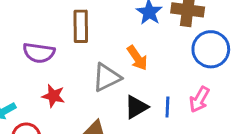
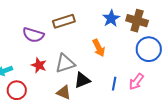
brown rectangle: (81, 26) -> (64, 21), turned 65
gray triangle: (107, 77) -> (65, 63), moved
black triangle: (136, 107) -> (82, 80), moved

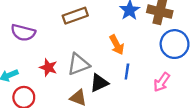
purple semicircle: (33, 35) -> (23, 33), moved
blue line: (114, 84) -> (127, 71), moved

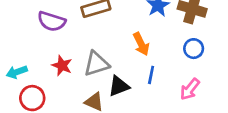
purple semicircle: (23, 33) -> (51, 21), moved
blue circle: (175, 44) -> (194, 49), moved, size x0.6

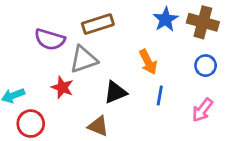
gray triangle: (96, 64) -> (84, 59), moved
black triangle: (119, 86) -> (115, 92), moved

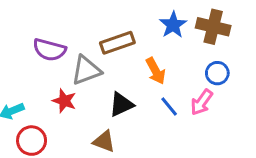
brown rectangle: (98, 24) -> (117, 43), moved
blue line: (160, 95) -> (169, 107), turned -48
pink arrow: (202, 110) -> (202, 102), moved

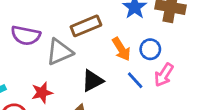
blue circle: (217, 73) -> (150, 49), moved
red star: (64, 101) -> (42, 93), moved, turned -30

